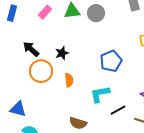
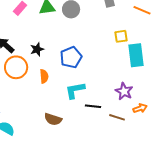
blue pentagon: (111, 61) -> (71, 57), moved
black line: (118, 110) -> (93, 106), turned 35

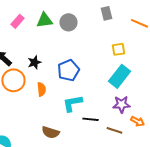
cyan rectangle: (136, 55) -> (119, 76), moved, turned 45
purple star: (124, 91) -> (121, 104), turned -30
orange arrow: (140, 108) -> (137, 121), turned 48

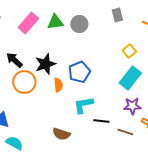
pink rectangle: (17, 21) -> (28, 23), size x1.5
yellow square: (118, 49) -> (129, 51), turned -32
black star: (34, 62) -> (45, 64), size x1.5
orange semicircle: (41, 89) -> (58, 85), moved

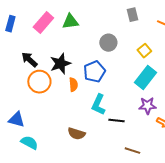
gray circle: (79, 24) -> (108, 43), moved
cyan L-shape: (83, 105) -> (98, 105), turned -55
brown line: (125, 132) -> (132, 151), moved

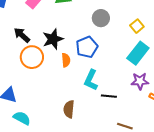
brown semicircle: (76, 134) -> (69, 109), turned 78

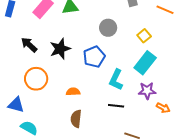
orange circle: (32, 57) -> (36, 79), moved
orange semicircle: (66, 60) -> (73, 92), moved, turned -88
cyan L-shape: (91, 80) -> (116, 80), moved

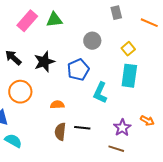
cyan rectangle: (145, 63) -> (129, 76), turned -30
purple star: (147, 91) -> (122, 128), moved, turned -30
black line: (116, 106) -> (82, 128), moved

